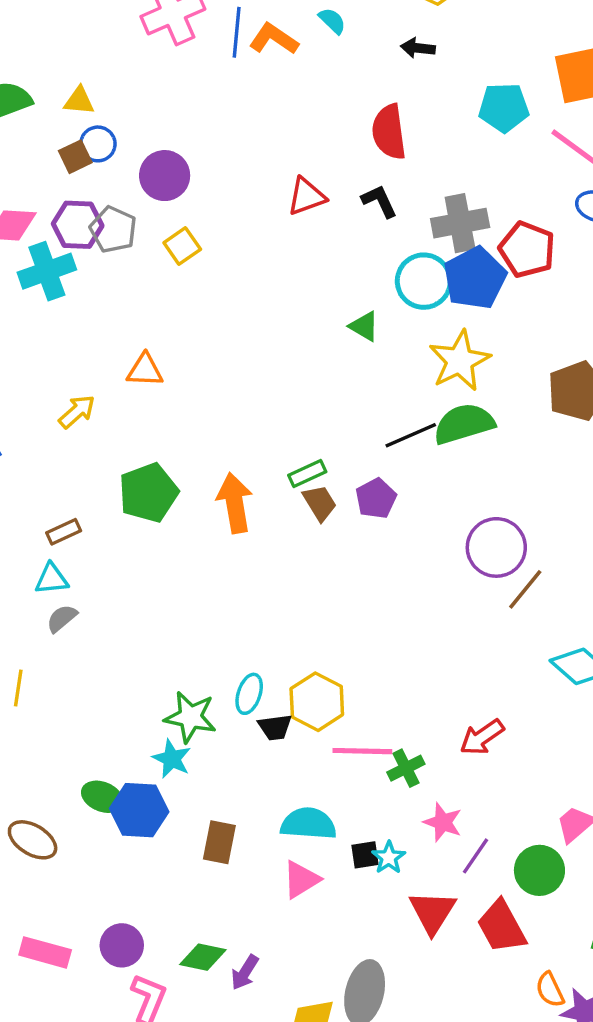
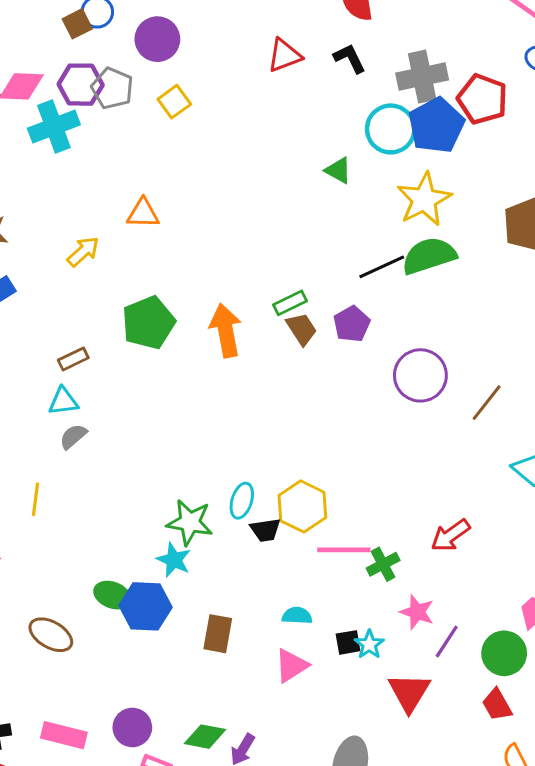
purple circle: (496, 547) -> (420, 375), moved
cyan semicircle: (308, 824) -> (297, 616), size x0.6
red trapezoid: (502, 927) -> (497, 705), moved, size x0.7

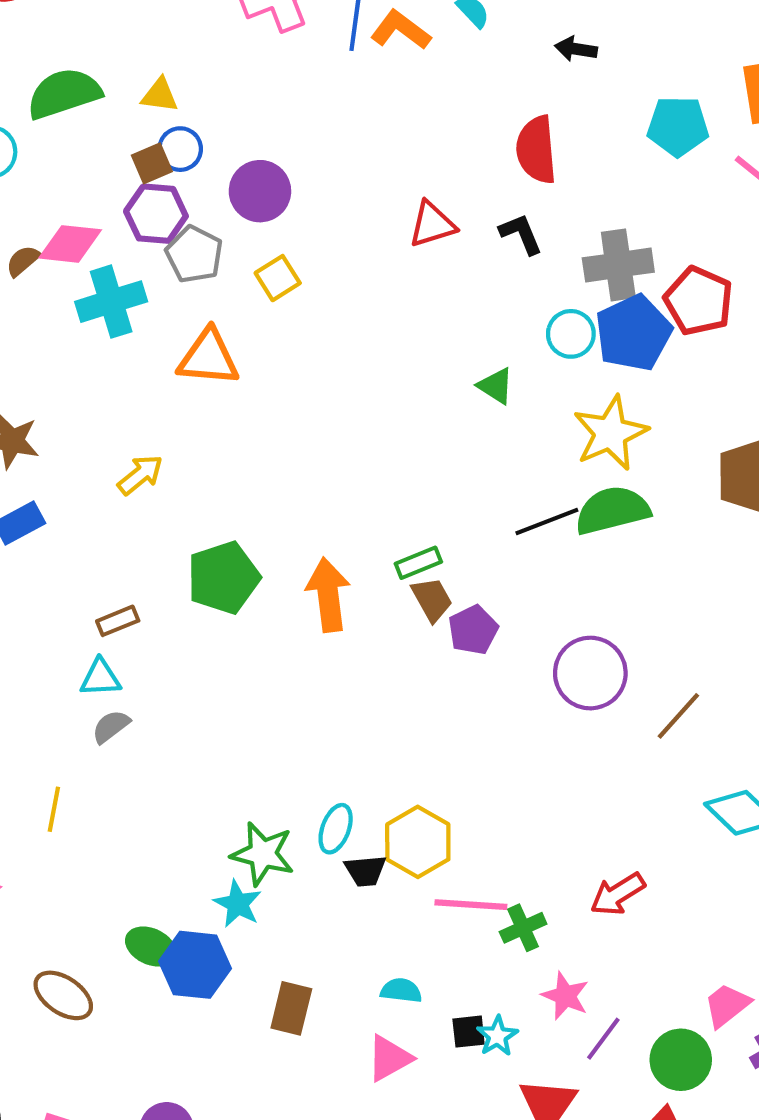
purple hexagon: (81, 85) -> (156, 214), moved
cyan circle: (391, 129) -> (571, 334), size x0.7
orange triangle: (143, 213) -> (208, 358), moved, size x1.4
purple pentagon: (352, 324) -> (473, 630), moved

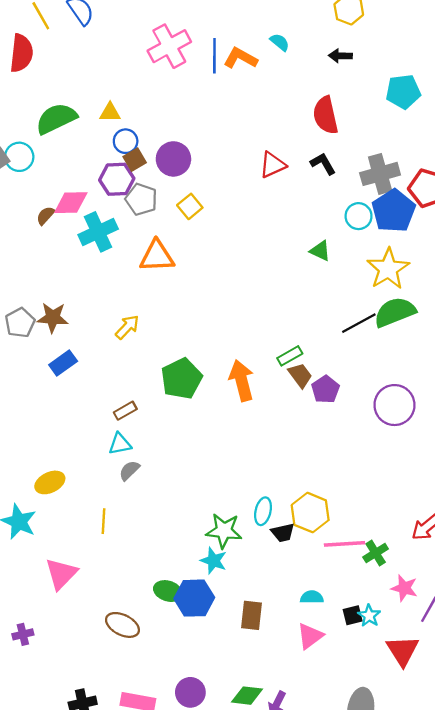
brown square: (152, 163) -> (135, 160), moved

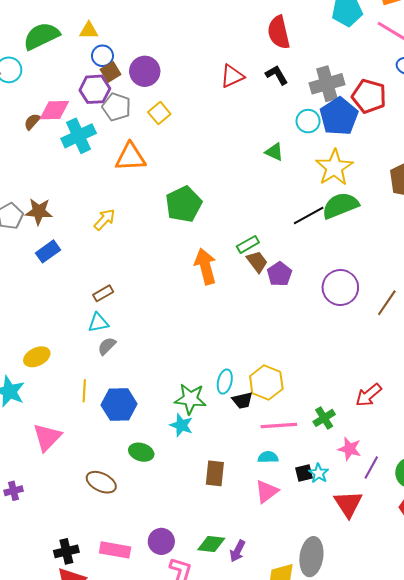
green pentagon: (181, 379) -> (184, 204), moved
pink line: (345, 544) -> (279, 425), moved
blue hexagon: (194, 598) -> (119, 405), moved

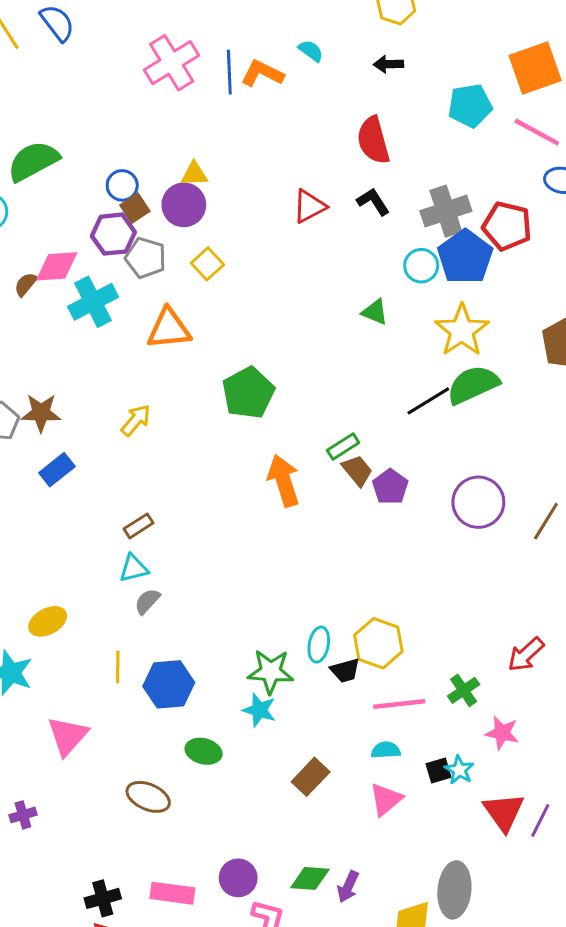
yellow triangle: (89, 31) -> (194, 174), moved
purple line: (371, 467) -> (540, 820), moved
brown rectangle: (215, 473) -> (311, 777), turned 40

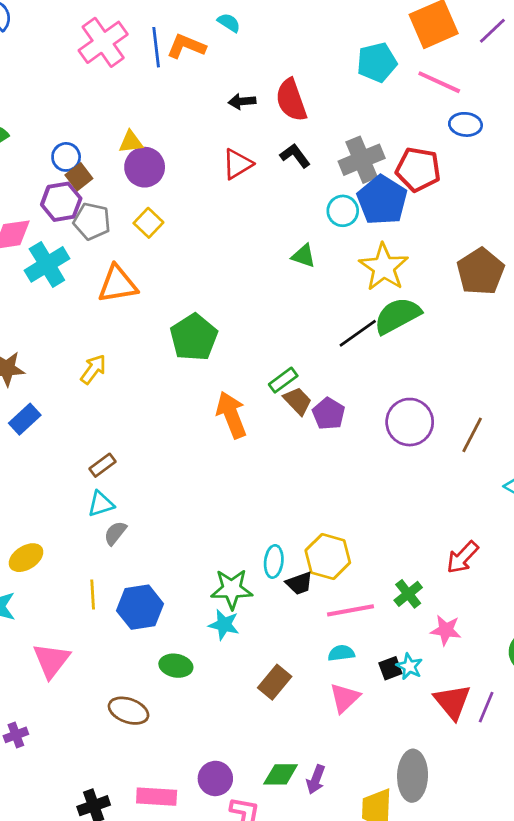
black arrow: (388, 64) -> (242, 101), moved
purple circle: (184, 205) -> (145, 167), moved

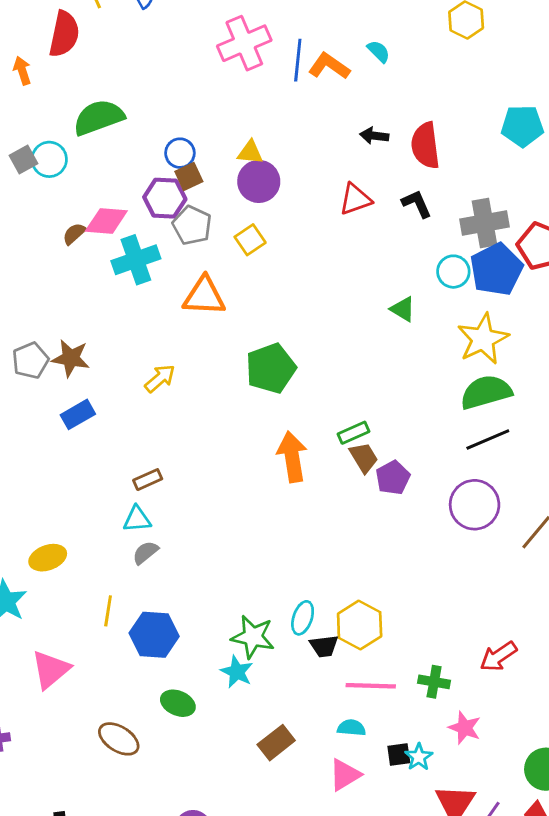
black line: (358, 333) -> (488, 439), moved
green cross: (408, 594) -> (434, 682), turned 36

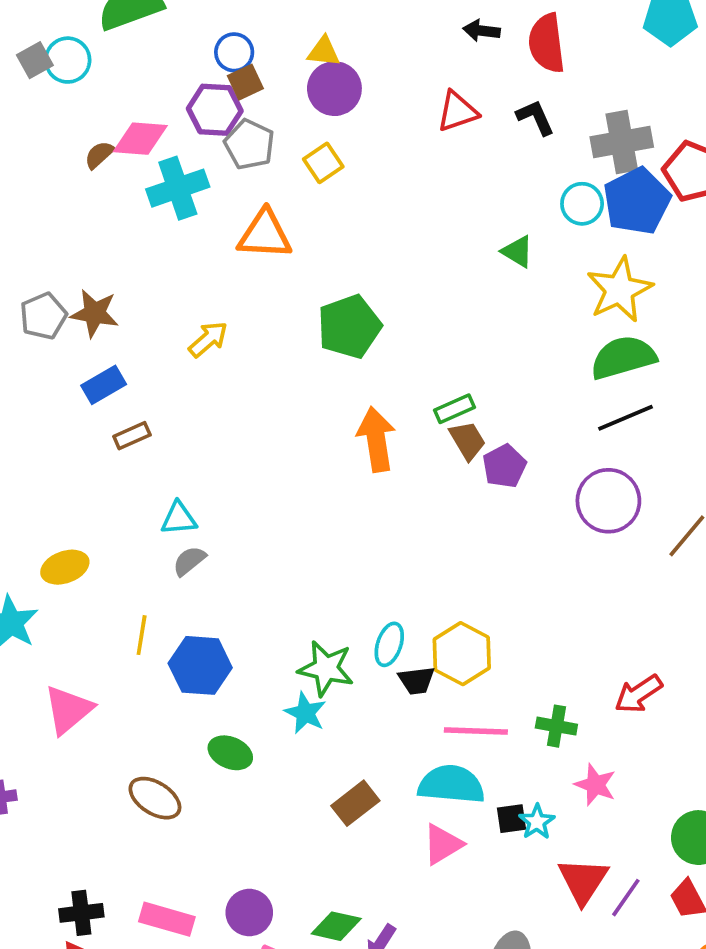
brown rectangle: (148, 480) -> (132, 436), moved
cyan semicircle: (351, 728) -> (451, 784), size x1.8

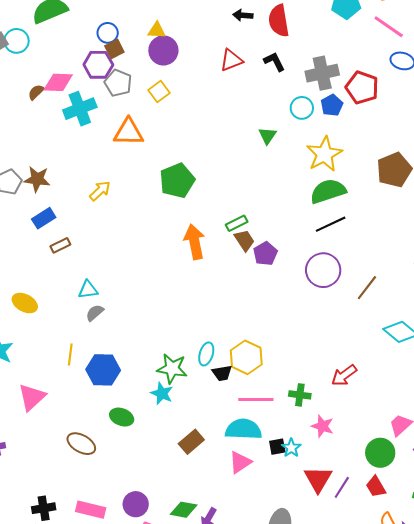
blue pentagon: (637, 201) -> (332, 105), size x0.6
green triangle: (517, 251) -> (268, 136), turned 36
yellow ellipse: (65, 567) -> (25, 303), moved, turned 50

